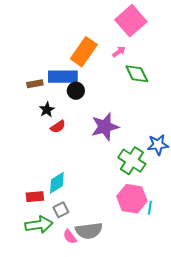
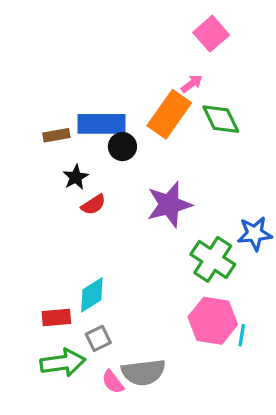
pink square: (131, 21) -> (211, 34), size x0.7
orange rectangle: (84, 52) -> (169, 114), moved

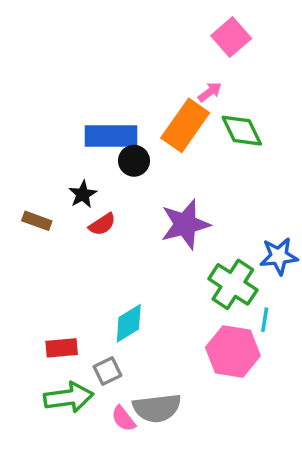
brown rectangle: (56, 135) -> (37, 221), moved, turned 30
cyan diamond: (92, 295) -> (129, 323), moved
cyan line: (242, 335) -> (265, 320), moved

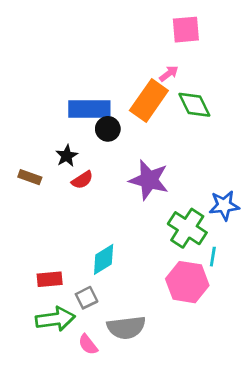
pink square: (231, 37) -> (186, 30), turned 36
purple star: (185, 224) -> (149, 180), turned 30
pink semicircle: (123, 419) -> (88, 345), moved

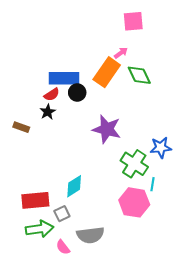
red semicircle: (82, 180) -> (52, 95), moved
red rectangle: (50, 279) -> (35, 200), size x1.5

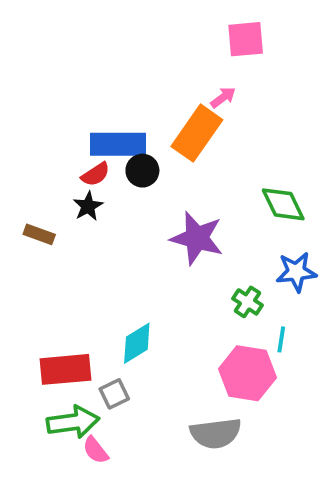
green diamond: (139, 75) -> (283, 204), moved
green cross: (134, 164) -> (247, 302), size x0.6
gray semicircle: (90, 235) -> (216, 433), moved
pink semicircle: (63, 247) -> (96, 450), moved

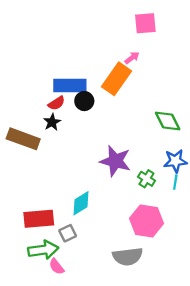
brown rectangle: (39, 234) -> (23, 139), size x1.8
purple star: (197, 238) -> (115, 161), moved
cyan line: (281, 339) -> (175, 182), moved

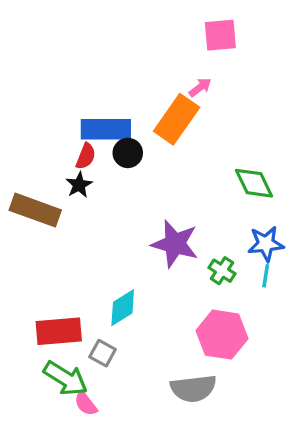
red semicircle: (57, 103) -> (86, 156), turned -35
gray square: (68, 233) -> (103, 353), turned -35
green arrow: (43, 250) -> (66, 378), turned 40

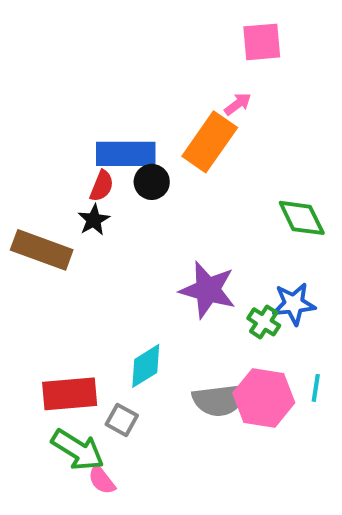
blue star: (266, 244) -> (294, 304), moved
cyan line: (266, 276) -> (316, 388), moved
gray semicircle: (193, 388) -> (220, 400), moved

